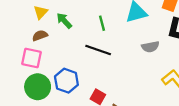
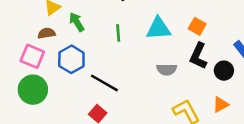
black line: (98, 50) -> (104, 83), moved
blue hexagon: (66, 81) -> (71, 59), moved

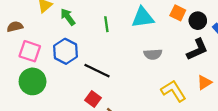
brown semicircle: (47, 33) -> (15, 27), moved
black L-shape: (198, 56) -> (197, 49), moved, turned -135
black circle: (224, 71) -> (198, 21), moved

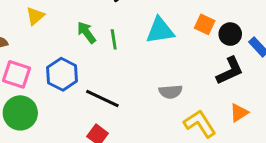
green arrow: (68, 17) -> (86, 32), moved
gray semicircle: (153, 54) -> (171, 92), moved

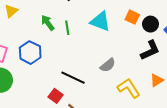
cyan triangle: (160, 30) -> (100, 21), turned 30
gray semicircle: (171, 92) -> (108, 65), turned -35
black line: (102, 99) -> (73, 78), moved

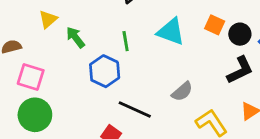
green arrow: (48, 23) -> (75, 37), moved
blue hexagon: (30, 53) -> (105, 71), moved

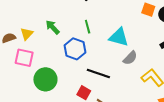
yellow triangle: (48, 19) -> (27, 34), moved
cyan triangle: (171, 32) -> (119, 37), moved
green circle: (35, 115) -> (45, 79), moved

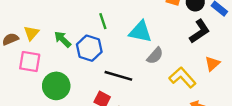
green arrow: (53, 27) -> (63, 39), moved

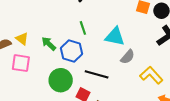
yellow triangle: (31, 33) -> (22, 39), turned -32
green circle: (56, 86) -> (61, 80), moved

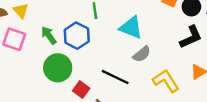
green arrow: (49, 44) -> (49, 35), moved
black line: (97, 74) -> (115, 77), moved

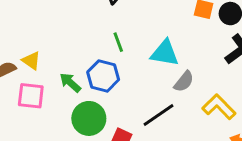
black line: (115, 77) -> (159, 115), turned -48

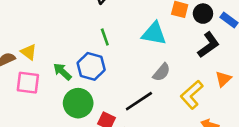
cyan triangle: (165, 53) -> (154, 34), moved
yellow L-shape: (219, 107) -> (192, 95), turned -88

